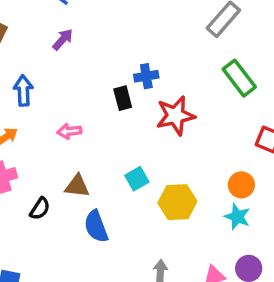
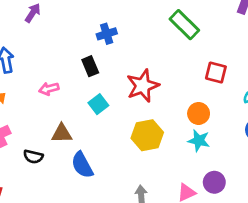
black rectangle: (123, 98) -> (90, 66), moved
red star: (176, 116) -> (143, 86), moved
cyan square: (137, 179) -> (98, 104), moved
black semicircle: (40, 209) -> (33, 157), turned 78

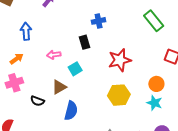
cyan square: (98, 104) -> (75, 69), moved
brown triangle: (62, 133) -> (59, 87), turned -35
blue semicircle: (82, 165) -> (71, 111), turned -144

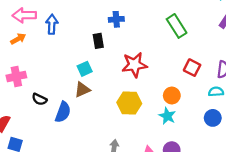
blue arrow: (26, 31) -> (52, 24), moved
pink arrow: (54, 55) -> (24, 15), moved, size x1.5
orange arrow: (17, 59) -> (18, 39), moved
brown triangle: (59, 87) -> (82, 90), moved
blue semicircle: (71, 111) -> (63, 112), moved

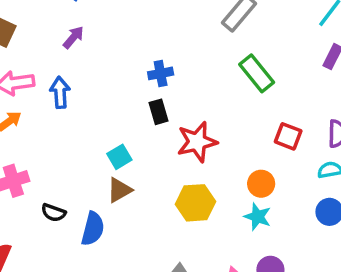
black rectangle: (98, 41) -> (158, 112), moved

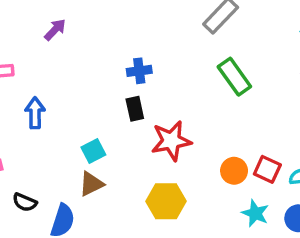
blue arrow: (60, 92) -> (35, 113), moved
red square: (288, 136) -> (267, 169), moved
orange circle: (261, 184) -> (234, 171), moved
cyan star: (258, 217) -> (255, 213), moved

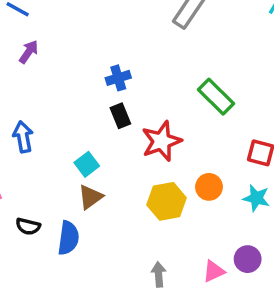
green rectangle: (234, 77) -> (216, 97), moved
orange circle: (234, 171) -> (209, 187), moved

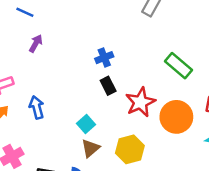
orange circle: (209, 187) -> (176, 117), moved, size x1.6
yellow hexagon: (167, 201) -> (130, 149), moved

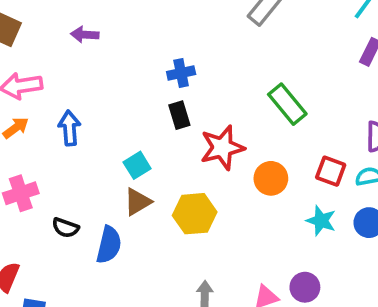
purple arrow: (36, 43) -> (85, 35), turned -126
orange circle: (176, 117) -> (271, 178), size x0.7

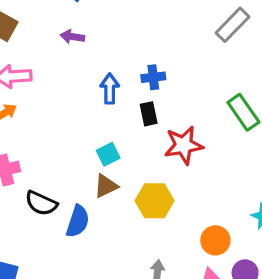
blue arrow: (69, 128) -> (110, 89), moved
orange circle: (271, 178) -> (215, 240), moved
black semicircle: (65, 228) -> (41, 203), size x1.4

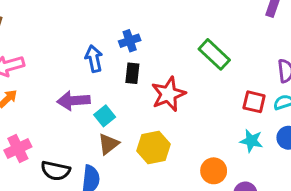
purple arrow: (72, 37) -> (74, 101), moved, size x1.5
black rectangle: (149, 114) -> (132, 73), turned 30

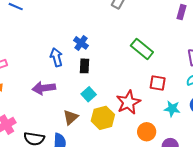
blue cross: (130, 41) -> (81, 43), turned -32
red star: (168, 94) -> (128, 102), moved
red square: (254, 102) -> (158, 83), moved
cyan square: (105, 116) -> (89, 94), moved

